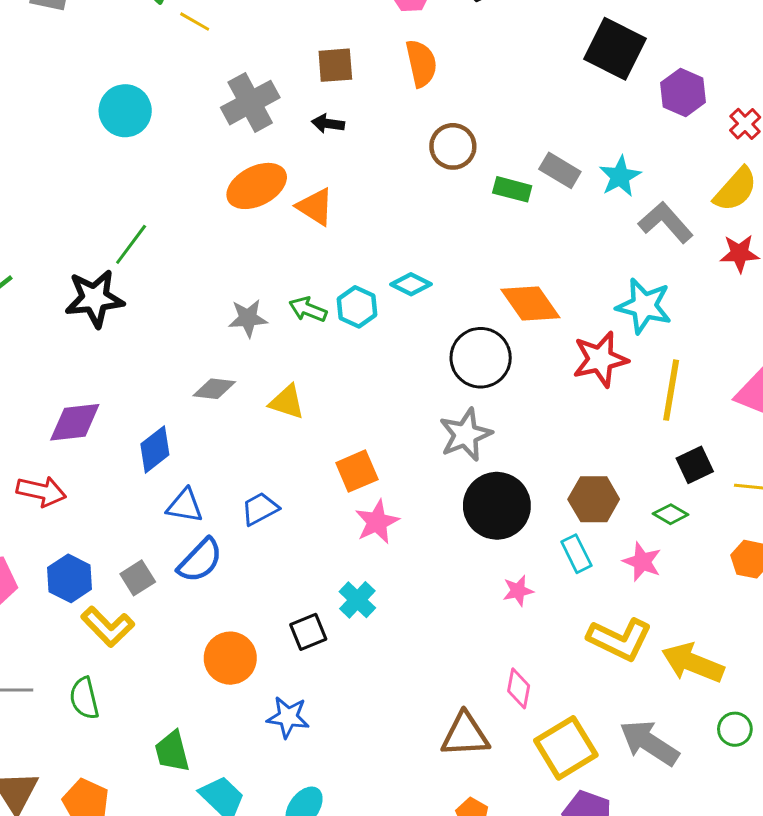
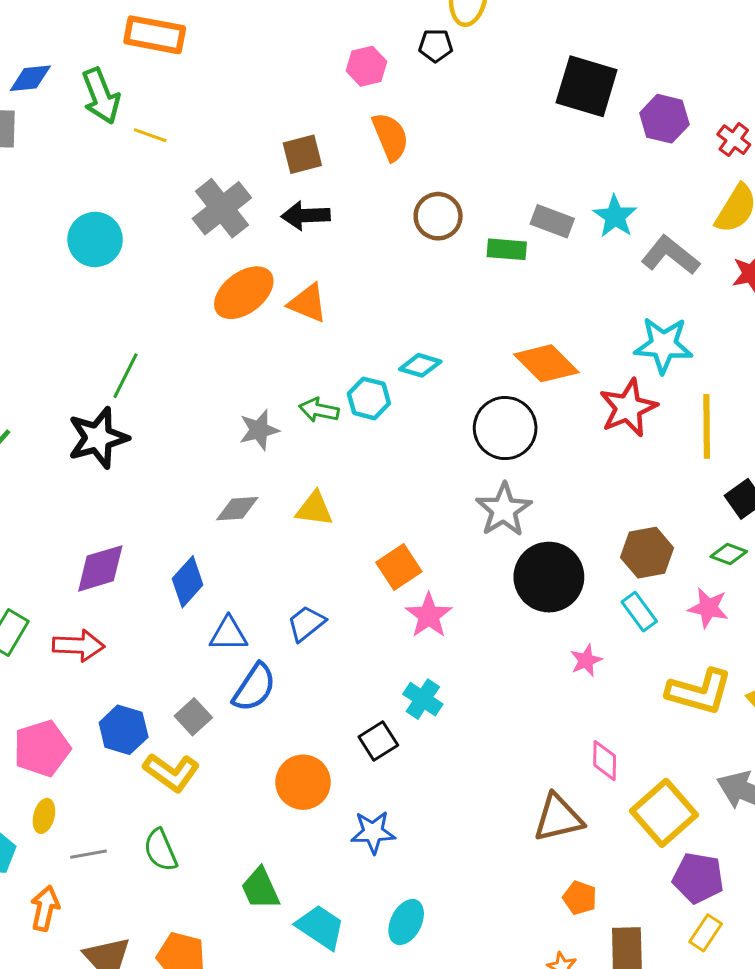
black arrow: (328, 124) -> (306, 216), size x1.4

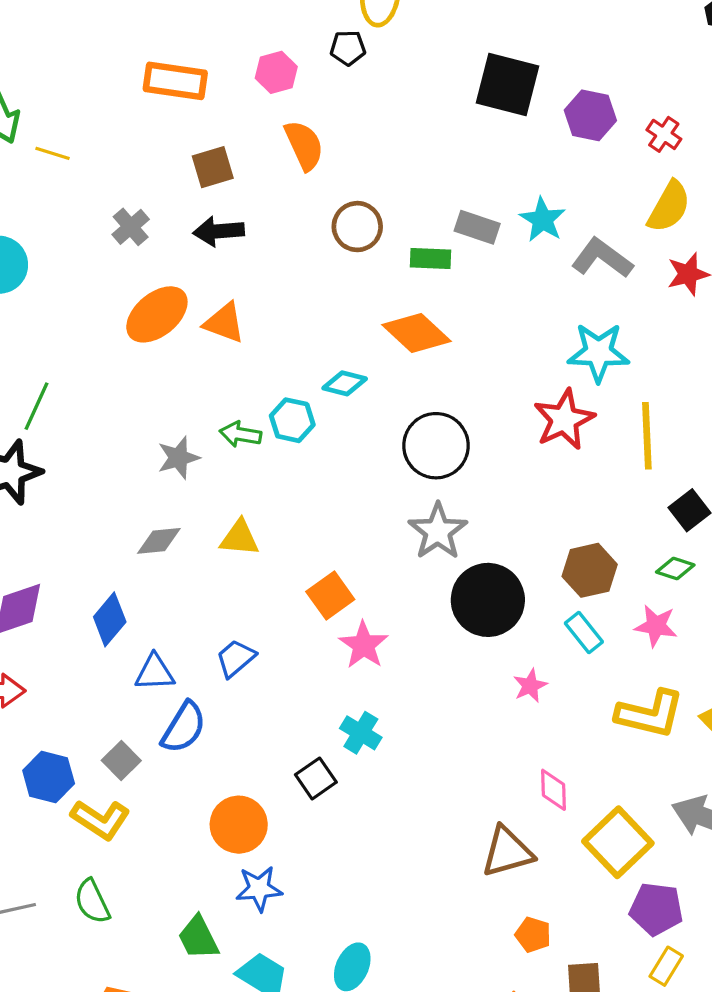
orange rectangle: (155, 35) -> (175, 81), moved
gray cross: (222, 208) -> (131, 227), size x0.6
orange diamond: (546, 363) -> (416, 333), moved
blue star: (373, 832) -> (259, 889), moved

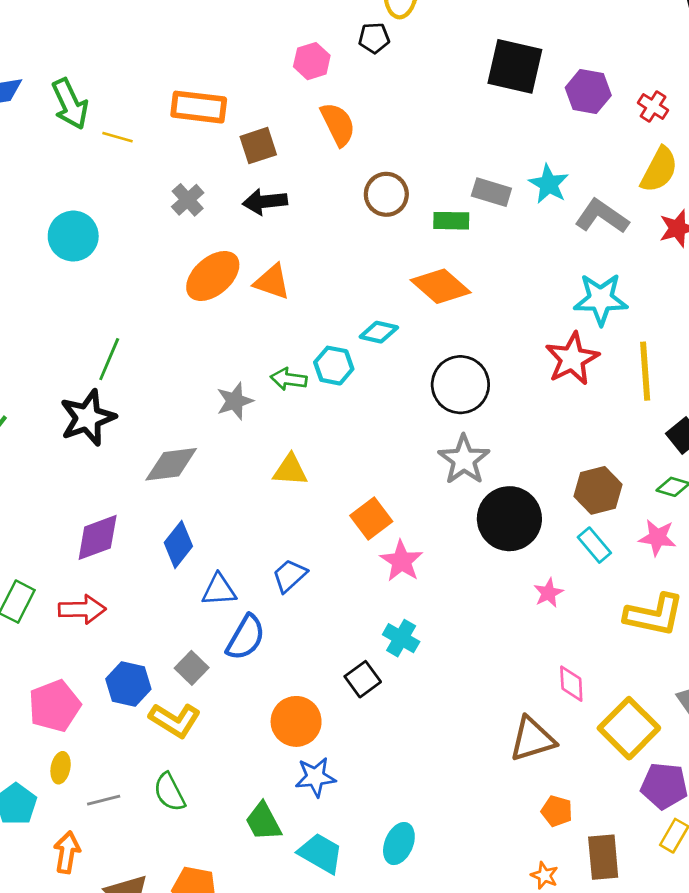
orange rectangle: (175, 81) -> (199, 107), moved
gray diamond: (159, 541) -> (171, 464), moved, size x1.4

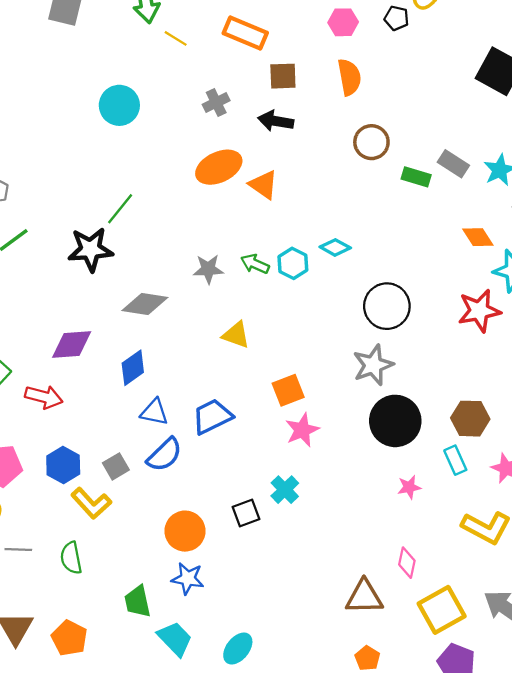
orange diamond: (441, 286) -> (478, 237), moved, size x0.7
blue trapezoid: (290, 576) -> (212, 417), size x1.4

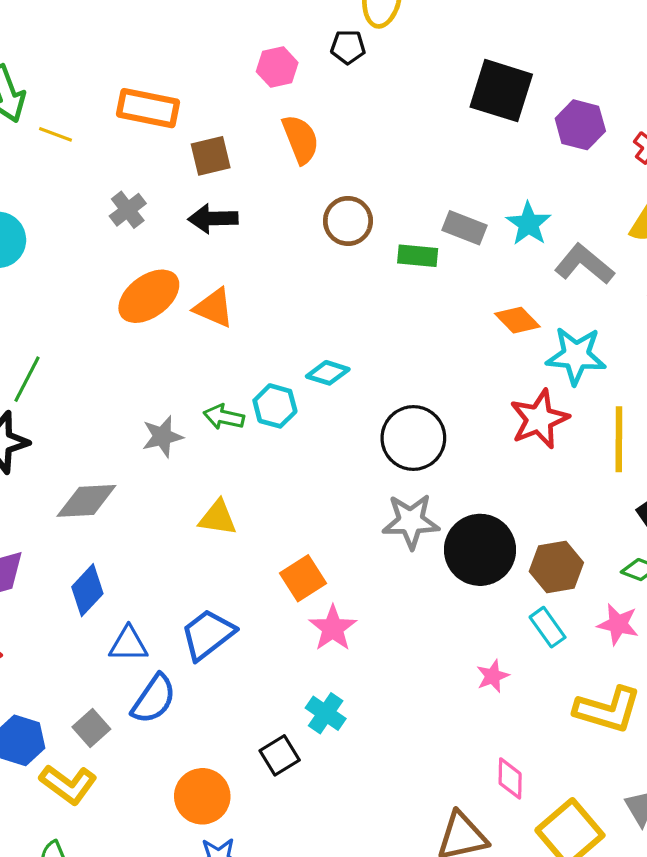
gray star: (373, 365) -> (411, 521), turned 30
black circle: (395, 421) -> (480, 550), moved

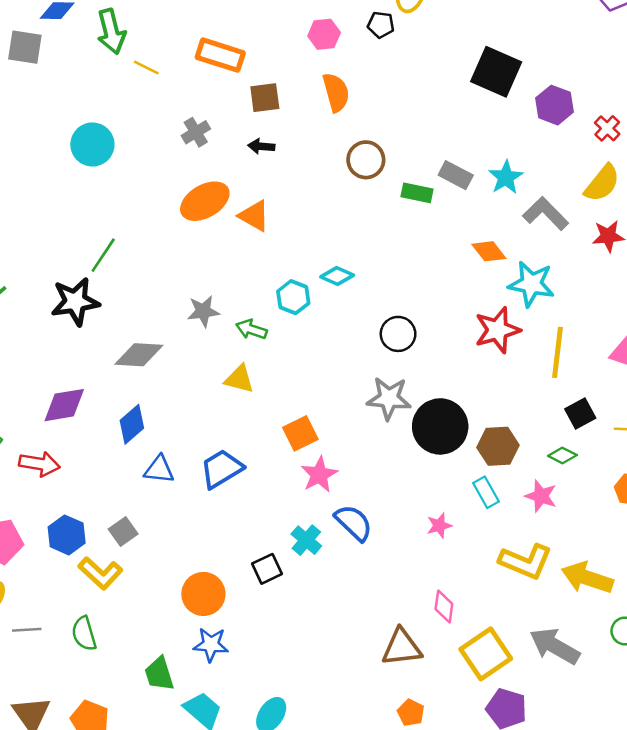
black arrow: (213, 219) -> (261, 146), size x0.7
green arrow: (224, 417) -> (251, 329), moved
black circle: (413, 438) -> (398, 334), size x0.7
blue semicircle: (154, 699) -> (354, 523), moved, turned -87

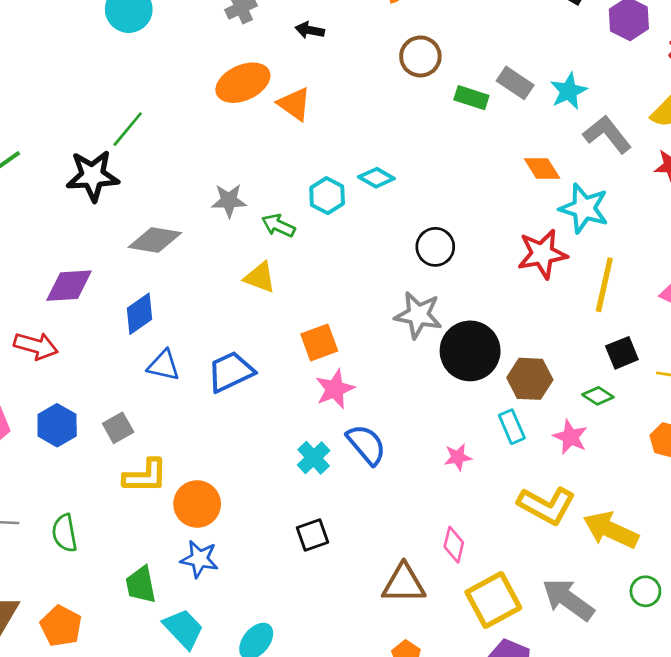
black square: (267, 569) -> (312, 535), moved
yellow L-shape: (100, 573) -> (145, 476), moved, turned -48

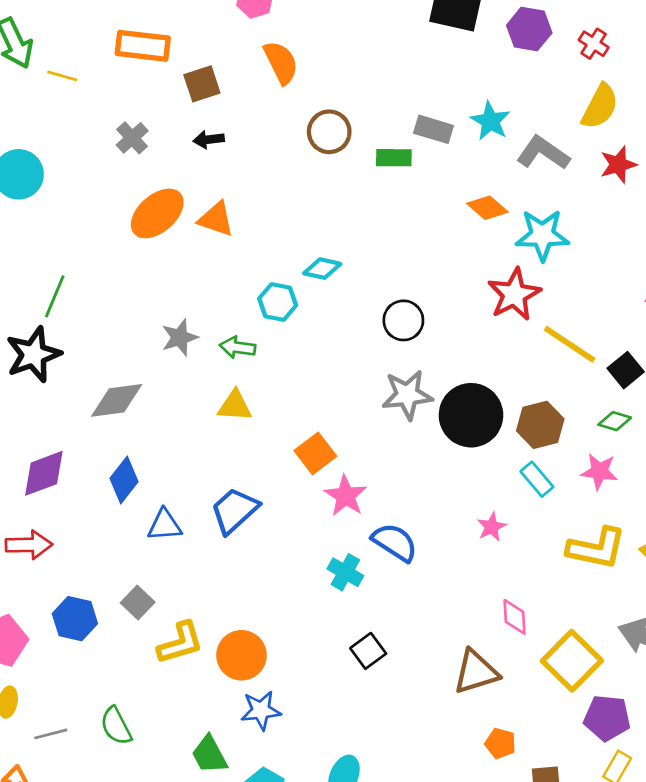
yellow line: (604, 285) -> (570, 344), moved, turned -52

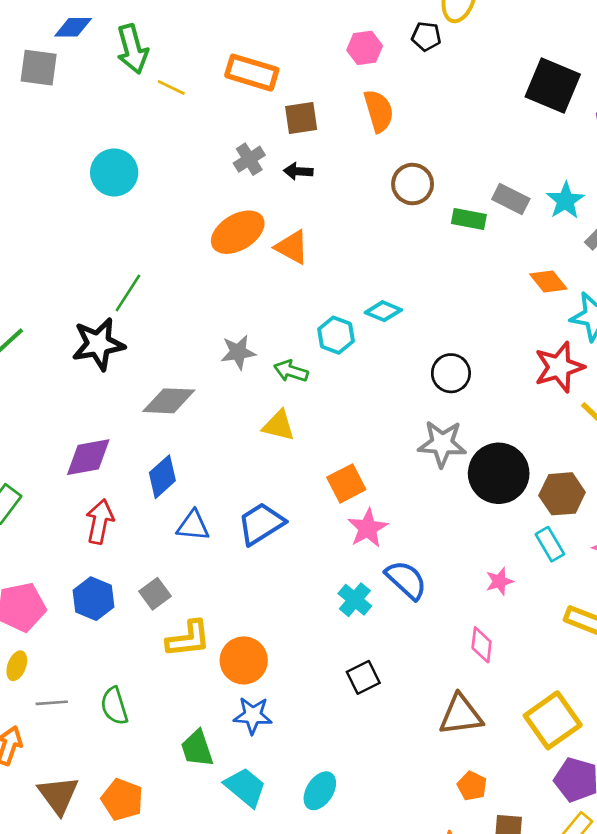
gray cross: (132, 138) -> (249, 159), moved
red arrow: (29, 545) -> (100, 521), moved, turned -87
pink diamond: (515, 617) -> (482, 645), moved

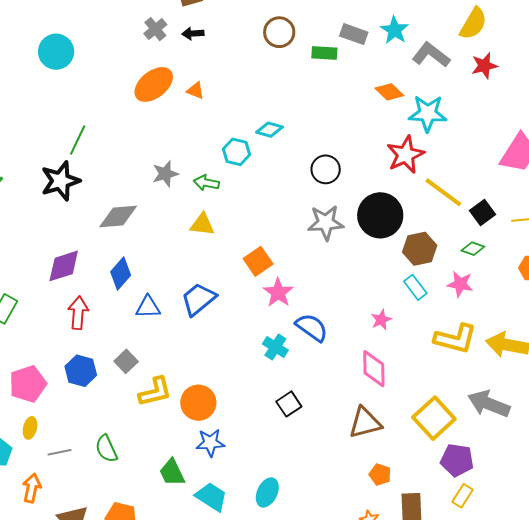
orange triangle: (292, 247) -> (195, 91), size x0.7
black circle: (499, 473) -> (380, 215), moved
pink diamond: (482, 645) -> (374, 369), size x1.4

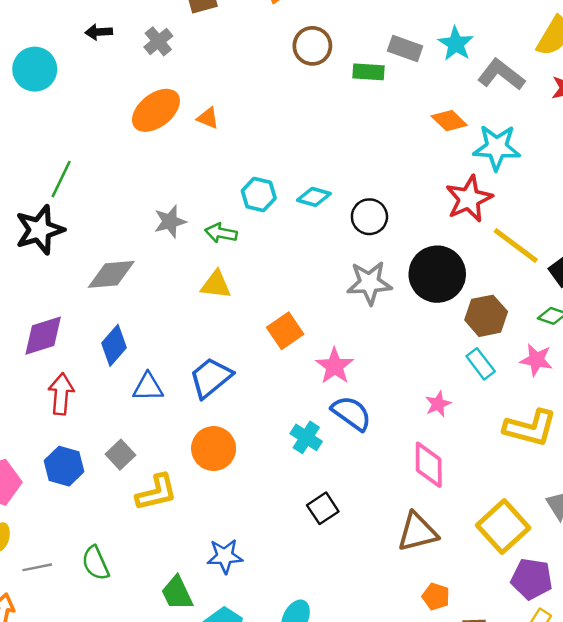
black arrow: (193, 33) -> (99, 32), moved
cyan diamond: (270, 130) -> (314, 197), moved
pink star: (278, 292) -> (335, 366), moved
orange circle: (198, 403) -> (214, 449), moved

